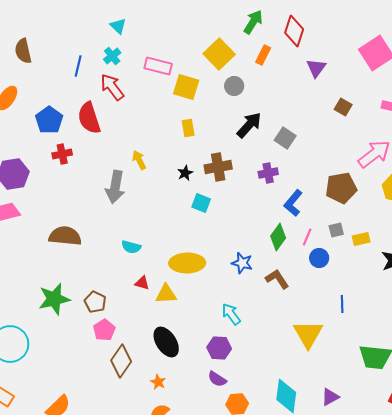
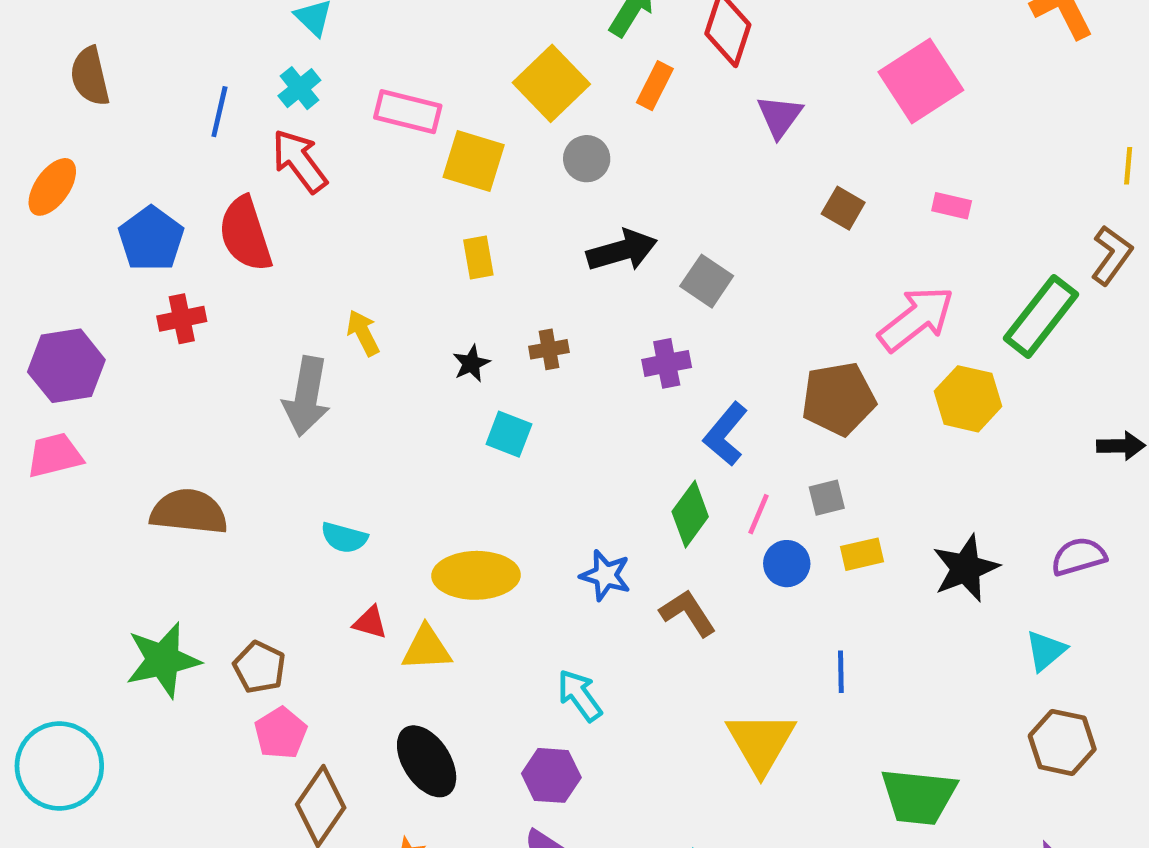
black arrow: (249, 125) -> (622, 250), turned 32
brown cross: (218, 167) -> (549, 349), size x0.6
yellow rectangle: (361, 239) -> (862, 554), moved

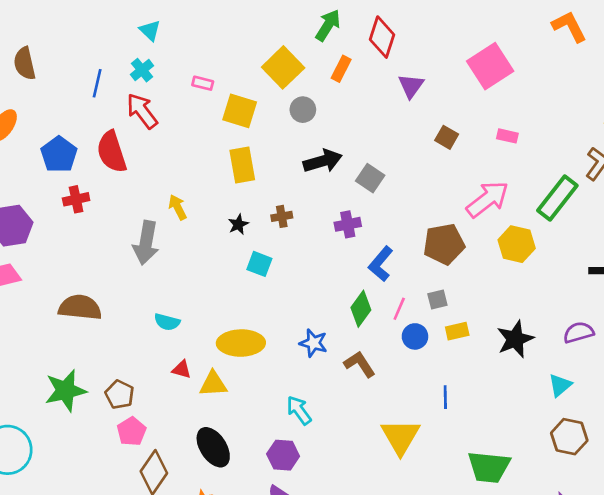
pink rectangle: (408, 112) -> (203, 83), size x0.6
yellow rectangle: (478, 258) -> (242, 165), size x1.5

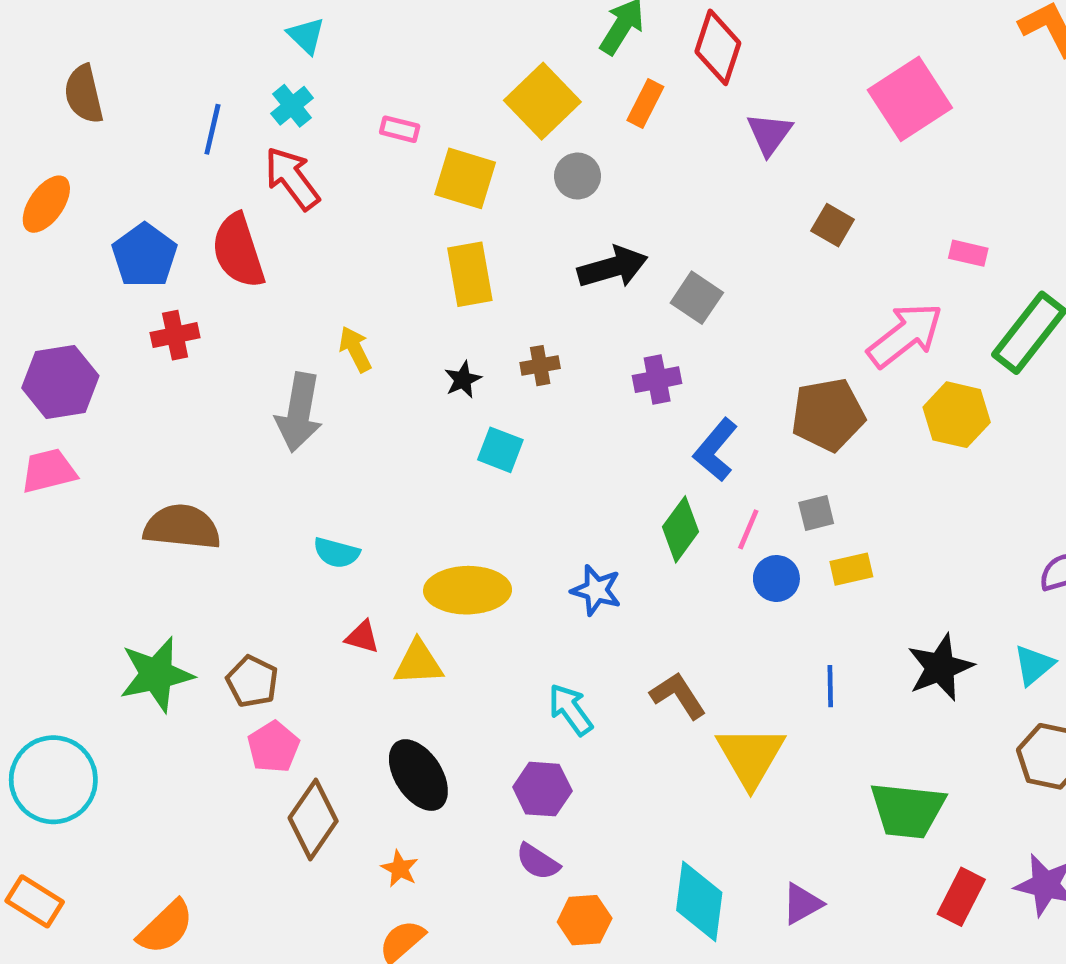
pink rectangle: (507, 136) -> (968, 253), moved
black star: (515, 339) -> (940, 667), moved
brown L-shape: (360, 364) -> (678, 695), moved

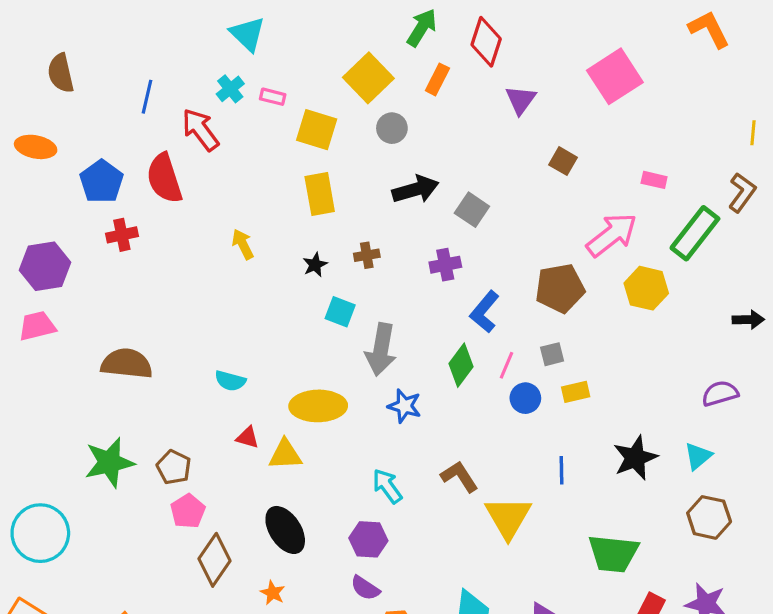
cyan triangle: (306, 36) -> (248, 34), moved, size x1.4
cyan cross: (292, 106) -> (230, 89), moved
orange ellipse: (46, 204) -> (36, 147), turned 66
gray arrow: (299, 412) -> (381, 349), moved

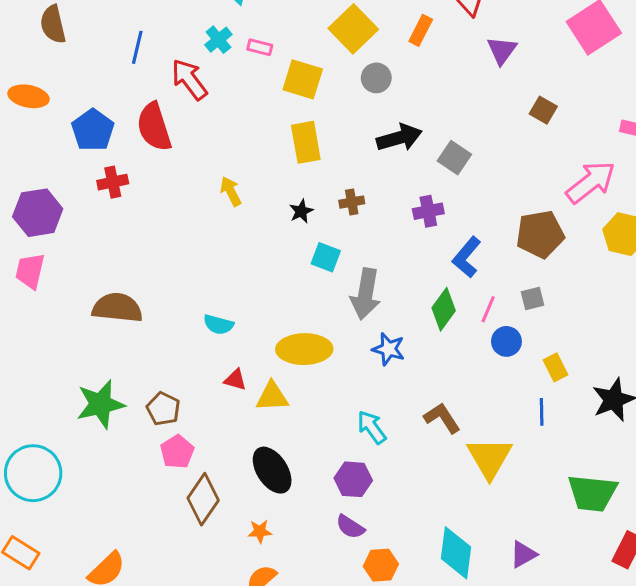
pink trapezoid: (37, 326) -> (30, 271), turned -63
yellow rectangle: (576, 392) -> (555, 367), moved, turned 76
orange star: (273, 593) -> (260, 531), turned -30

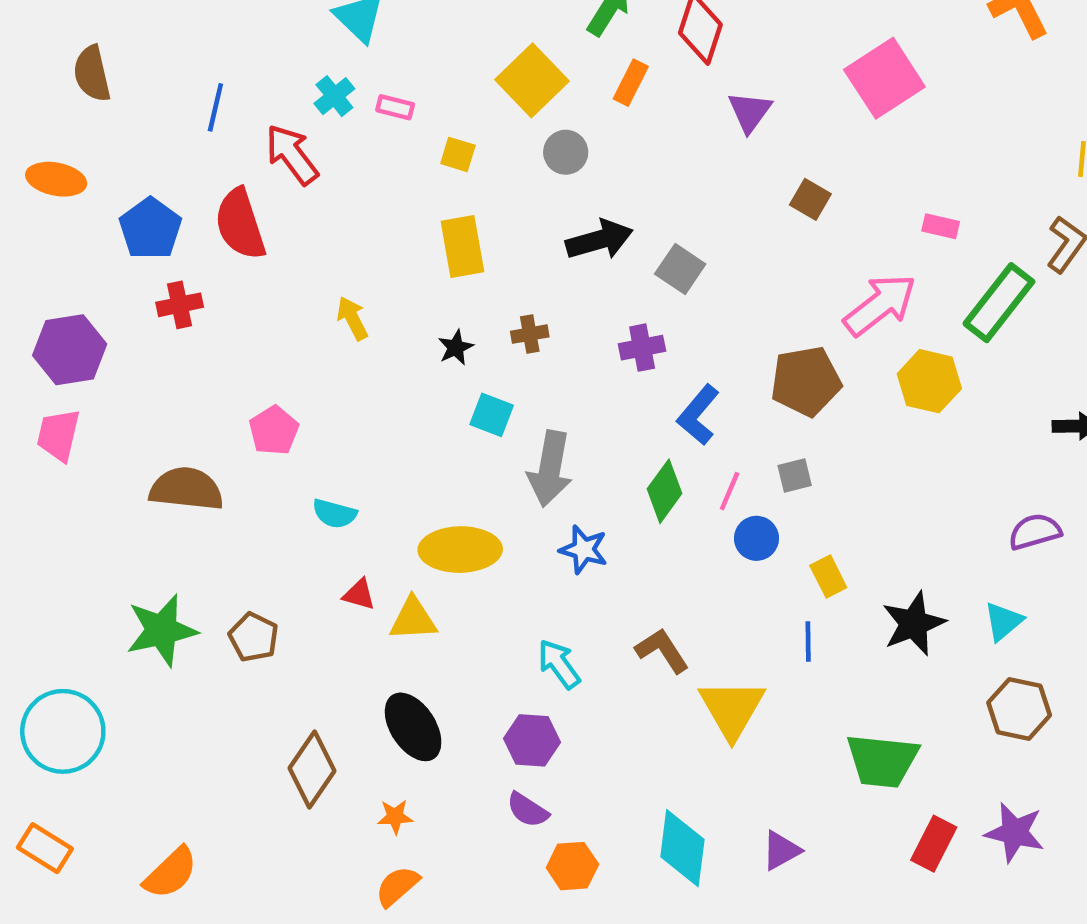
yellow square: (303, 79) -> (458, 154), size x0.6
pink pentagon: (177, 452) -> (274, 431), moved

